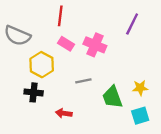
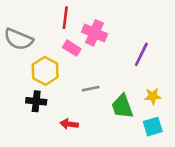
purple line: (132, 24) -> (141, 54), moved
pink cross: (95, 45) -> (94, 33), moved

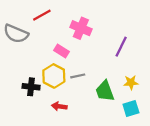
red line: (65, 18) -> (42, 15), moved, turned 54
pink rectangle: (72, 48) -> (61, 51), moved
yellow hexagon: (45, 71) -> (54, 76), moved

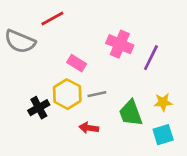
pink cross: (81, 28) -> (120, 44), moved
black cross: (31, 87) -> (39, 108), turned -35
red arrow: (59, 106) -> (89, 128), moved

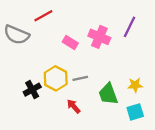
purple line: (151, 58) -> (130, 27), moved
pink rectangle: (77, 63) -> (70, 43), moved
red arrow: (89, 128) -> (74, 106), turned 40

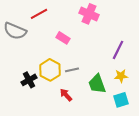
purple line: (130, 27) -> (118, 50), moved
pink cross: (99, 37) -> (89, 14), moved

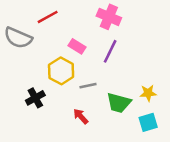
purple line: (118, 50) -> (110, 51), moved
yellow hexagon: (50, 70) -> (61, 71), moved
green trapezoid: (97, 84) -> (119, 103), turned -55

